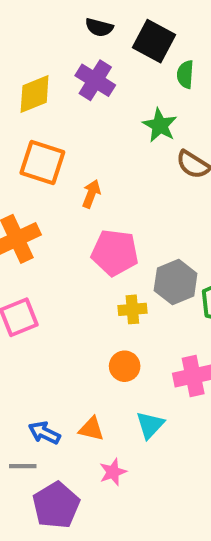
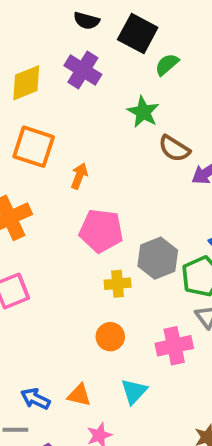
green semicircle: (185, 74) -> (167, 65), turned 45

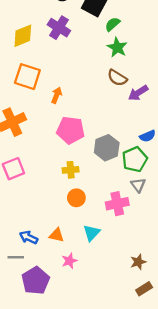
green star: (143, 112) -> (117, 47), moved
yellow cross: (118, 284) -> (71, 170), moved

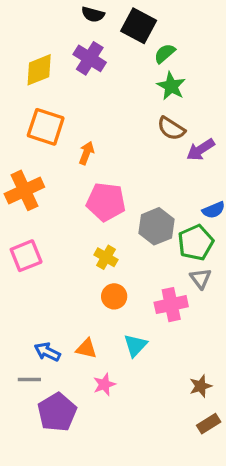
yellow cross: (71, 170) -> (106, 257), turned 35

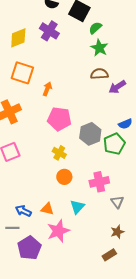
brown semicircle: (171, 128) -> (99, 74), turned 144
gray triangle: (201, 278) -> (117, 202), moved
pink star: (104, 384) -> (58, 231), size x1.6
brown rectangle: (209, 424) -> (109, 255), moved

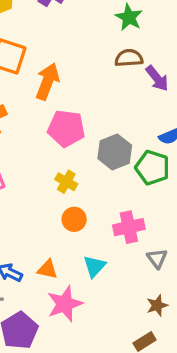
purple arrow: (117, 87) -> (157, 78), turned -96
orange arrow: (47, 89) -> (47, 81), size x1.6
green pentagon: (114, 144) -> (152, 168), turned -30

